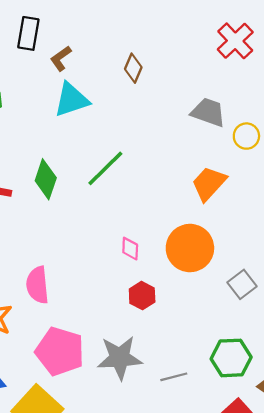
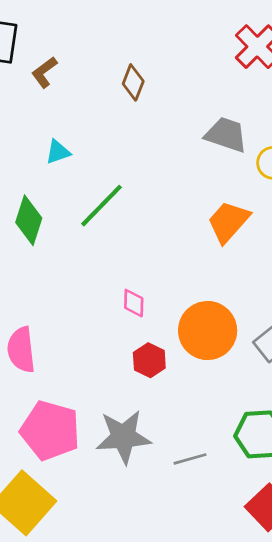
cyan triangle: (71, 100) -> (58, 152), moved, size x0.6
orange circle: (190, 248) -> (208, 331), moved

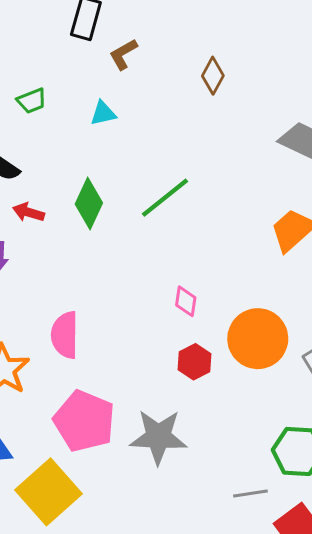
cyan triangle: (58, 152) -> (103, 113), moved
gray line: (190, 459) -> (250, 493), moved

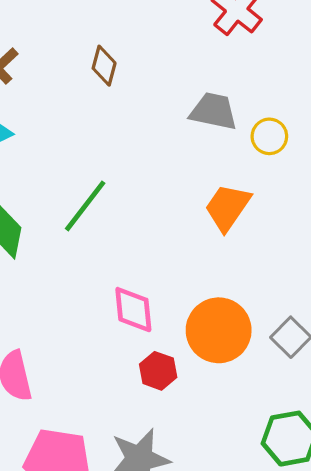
pink diamond: (186, 301) -> (133, 310), size x1.5

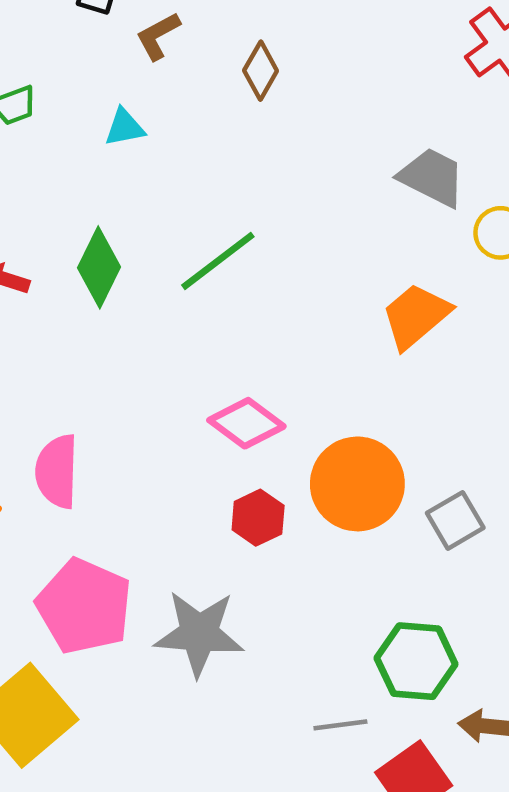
brown diamond: (104, 66) -> (261, 71), moved
pink diamond: (133, 310) -> (246, 423), turned -63

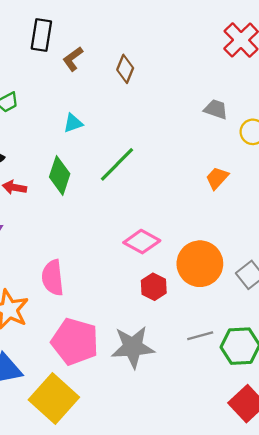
cyan triangle: (125, 127) -> (73, 123), moved
gray trapezoid: (432, 177) -> (216, 109), size x0.7
orange trapezoid: (416, 316) -> (217, 178), size x0.7
gray line: (340, 725) -> (200, 336), moved

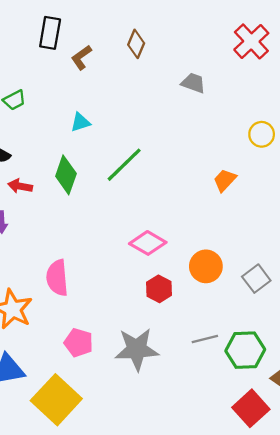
brown diamond: (125, 69) -> (136, 44), moved
gray trapezoid: (216, 109) -> (193, 83), moved
orange circle: (200, 264) -> (206, 266), size x0.7
pink pentagon: (75, 341) -> (79, 343), size x0.6

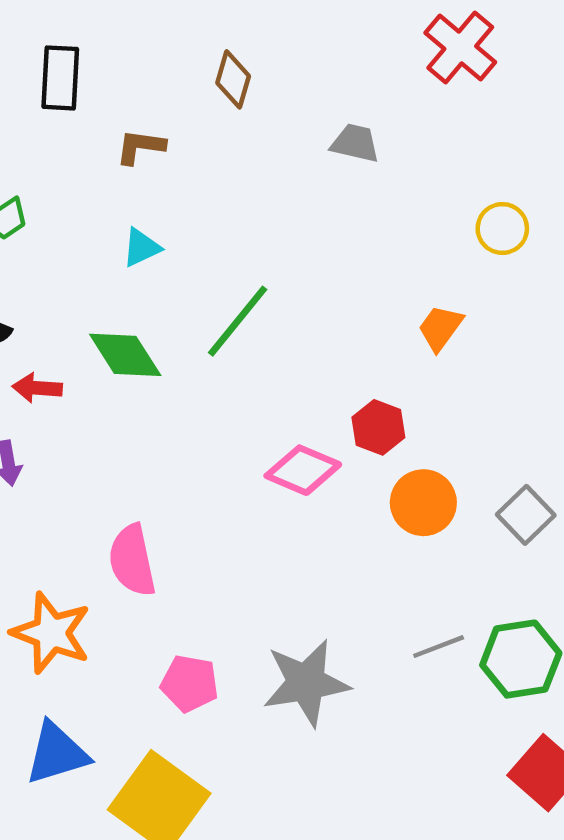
brown L-shape: (81, 57) -> (140, 147), moved, turned 50
green diamond: (66, 175) -> (125, 355), turned -45
red hexagon: (159, 289) -> (378, 427), moved

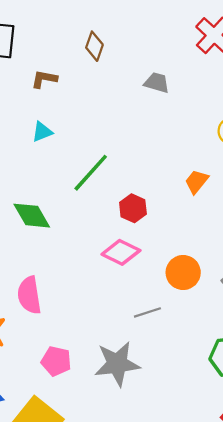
green diamond: (125, 355) -> (32, 216), moved
red hexagon: (378, 427) -> (133, 208), moved
gray line: (439, 647) -> (147, 312), moved

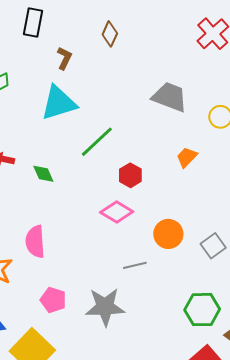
brown L-shape: (44, 79) -> (64, 58), turned 100
gray trapezoid: (157, 83) -> (170, 97), moved, size x1.6
cyan triangle: (42, 132) -> (59, 103), size x2.0
green diamond: (32, 216) -> (43, 174), size x0.7

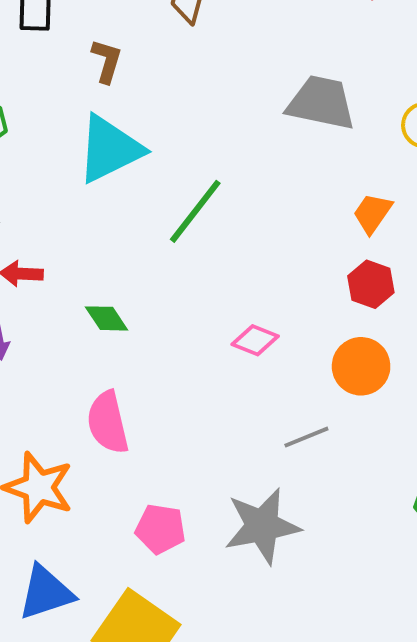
green diamond: (43, 174) -> (106, 318), moved
red hexagon: (130, 175) -> (371, 284), moved
pink diamond: (117, 212) -> (255, 340), size x0.7

